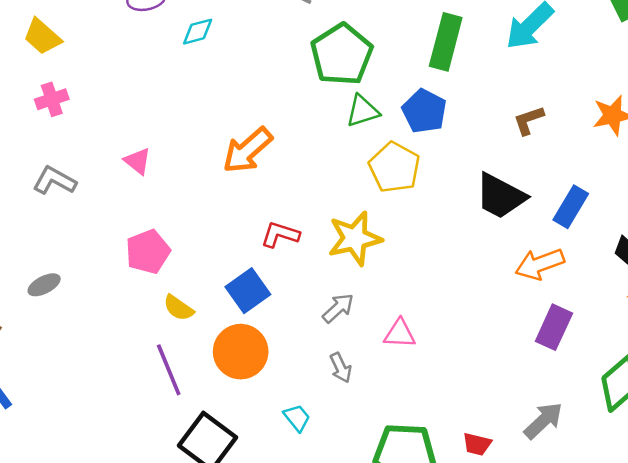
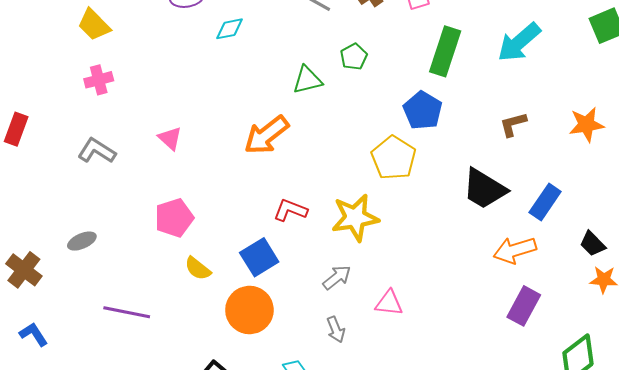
green pentagon: (342, 54) -> (354, 57), size x0.5
green triangle: (363, 111) -> (307, 80), moved
purple line: (169, 370) -> (127, 312), moved, turned -60

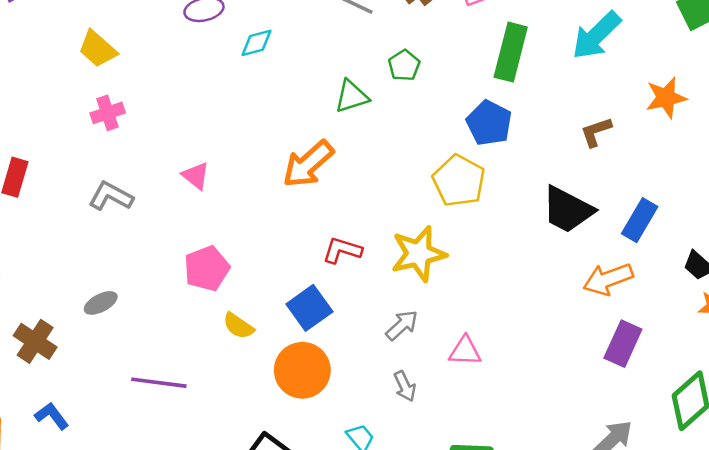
orange star: (586, 125) -> (666, 98), moved

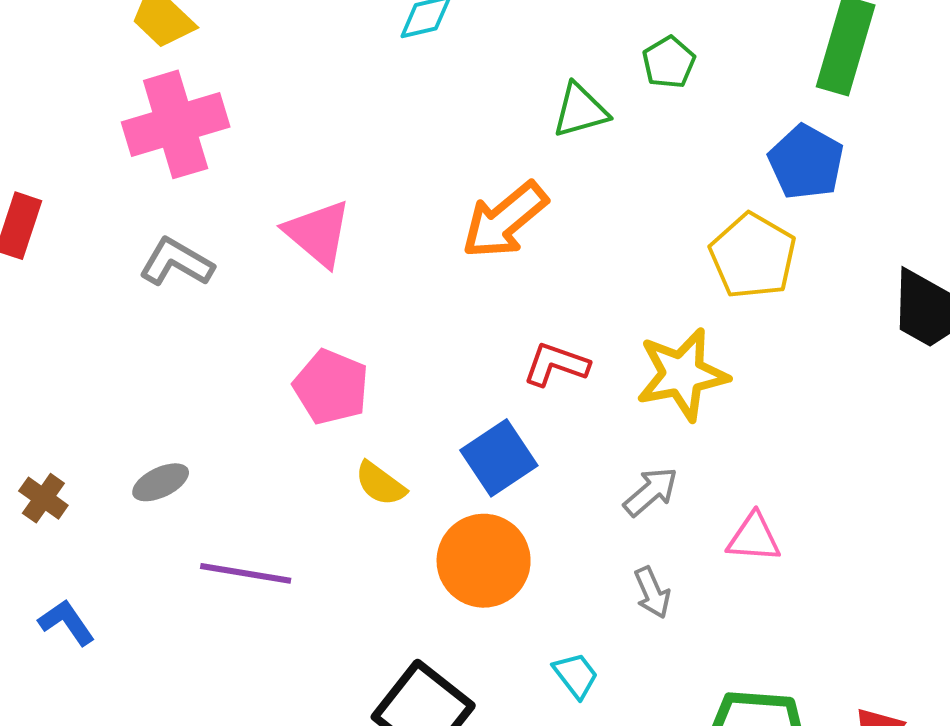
pink cross: (108, 113) -> (176, 124), size x1.8
pink triangle: (196, 176) -> (318, 233), size x1.5
pink pentagon: (207, 268) -> (331, 387), turned -30
gray ellipse: (101, 303) -> (161, 482), moved
brown cross: (35, 341) -> (43, 498), size x0.7

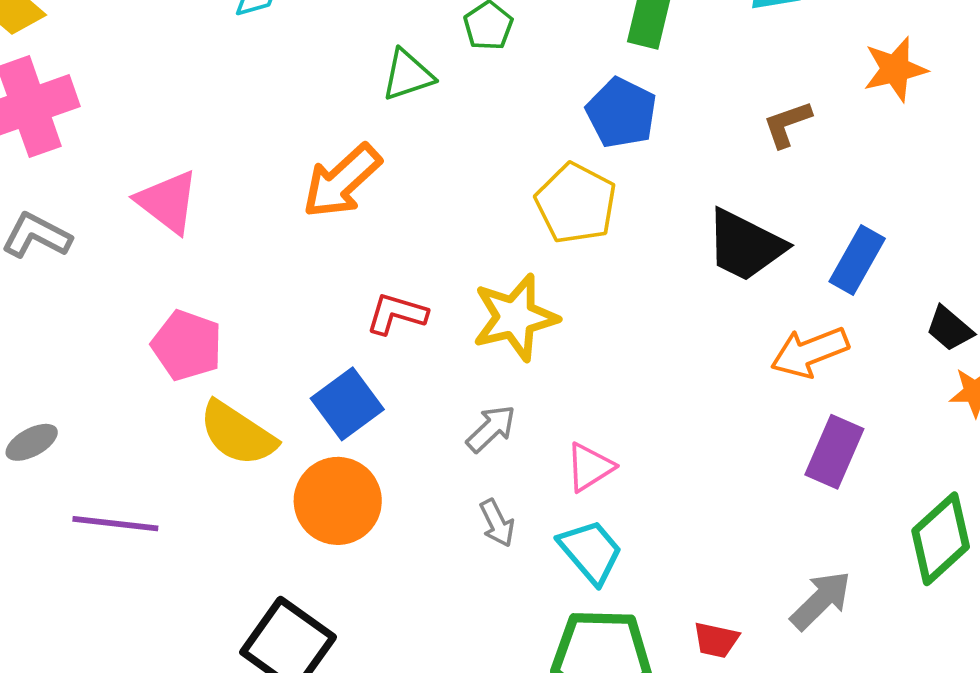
yellow semicircle: (380, 484) -> (238, 434), size x1.6
pink triangle: (754, 538) -> (590, 467), turned -34
cyan trapezoid: (576, 675) -> (591, 552), moved, size x1.5

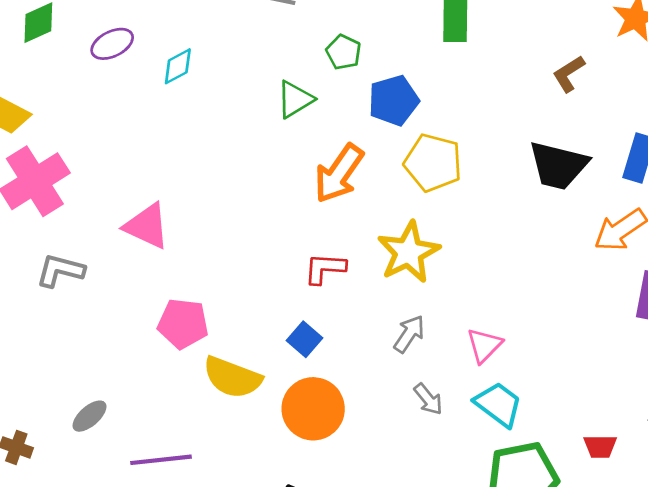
blue pentagon: (621, 113) -> (394, 100), moved, turned -30
orange arrow: (342, 181) -> (339, 173), moved
blue square: (347, 404) -> (305, 339), size x0.7

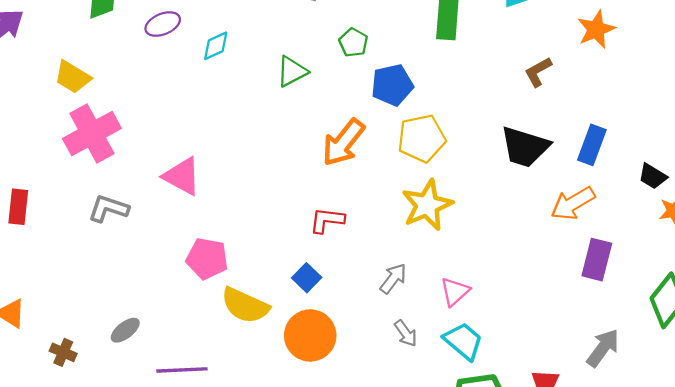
green triangle: (295, 99) -> (292, 71), moved
yellow pentagon: (433, 163) -> (422, 138), turned -30
yellow star: (408, 252) -> (427, 205), moved

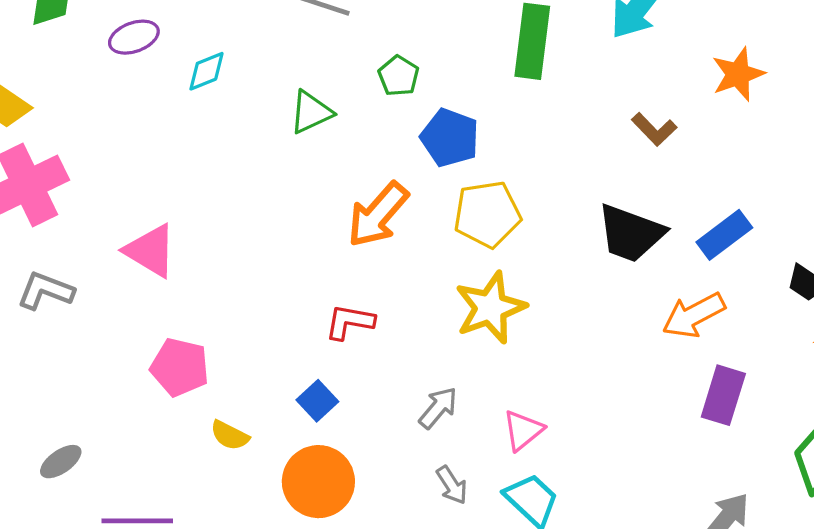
brown L-shape: (538, 72) -> (654, 129), turned -108
blue pentagon: (392, 85) -> (450, 138), turned 30
blue rectangle: (592, 145) -> (724, 235), turned 30
yellow semicircle: (245, 306) -> (230, 435), size x0.6

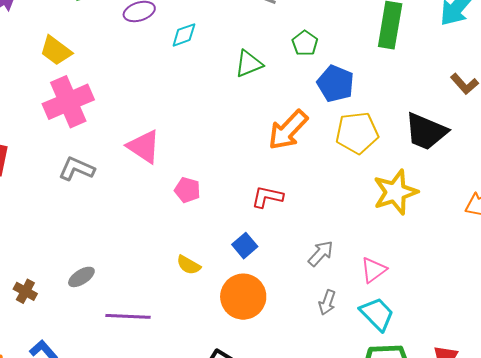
black trapezoid: (631, 233) -> (426, 131), moved
yellow star: (490, 308) -> (395, 192), moved
pink pentagon: (180, 367) -> (187, 190), moved, size x0.7
gray arrow: (452, 485) -> (327, 302), turned 50

